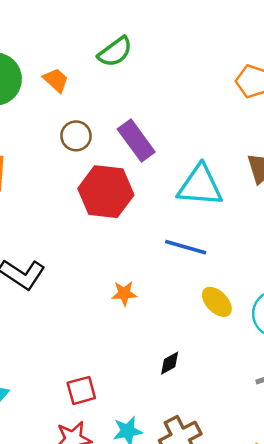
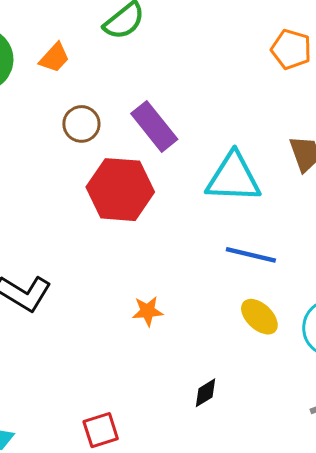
orange trapezoid: (56, 80) -> (54, 58), turned 92
blue line: (186, 247) -> (251, 255), moved

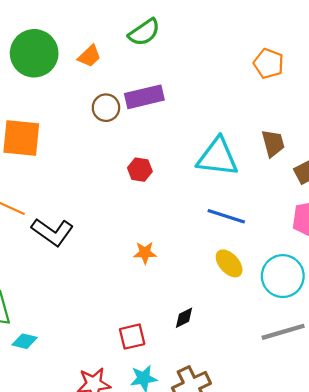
purple rectangle: (154, 126) -> (144, 97), moved, turned -69
red hexagon: (120, 190) -> (140, 170), moved, size x0.5
red square: (101, 430) -> (132, 337), moved

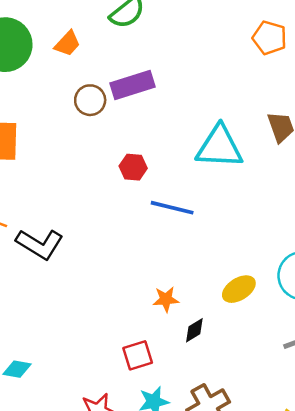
blue line: (226, 216) -> (172, 208), moved
orange star: (145, 253) -> (166, 299), moved
yellow ellipse: (229, 263) -> (239, 289), moved, turned -76

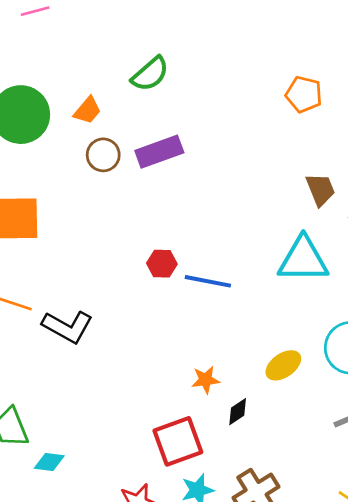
brown circle: (90, 100) -> (103, 155), moved
cyan triangle: (219, 147) -> (303, 259), moved
red hexagon: (133, 167) -> (162, 264), moved
red square: (138, 355) -> (178, 441), size x1.5

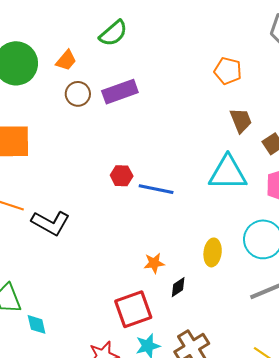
orange pentagon: (304, 94) -> (228, 71), moved
yellow ellipse: (283, 365) -> (213, 252), turned -48
cyan diamond: (49, 462) -> (37, 324), turned 70

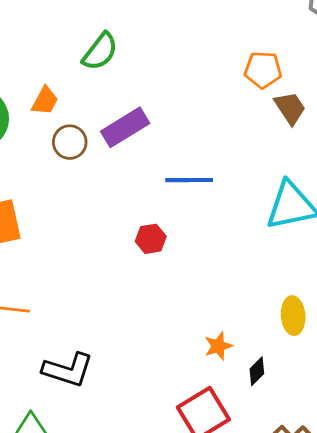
brown trapezoid: (241, 120) -> (290, 108), moved
blue line: (156, 189) -> (189, 180), moved
black L-shape: (51, 223) -> (68, 370), moved

